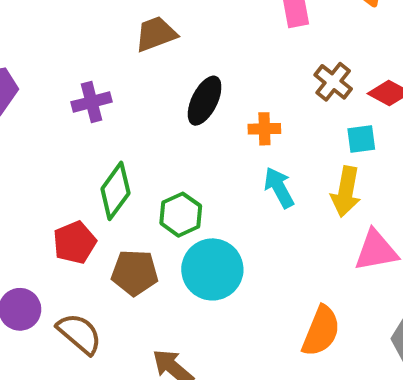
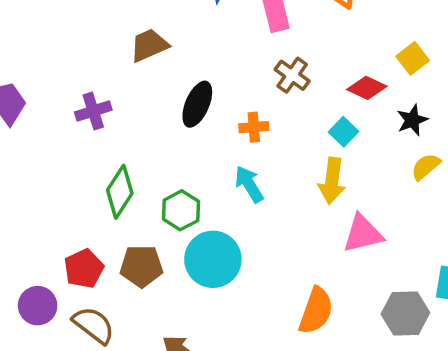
brown cross: (333, 82) -> (292, 75), moved
cyan square: (361, 139) -> (343, 132), turned -36
cyan arrow: (279, 188) -> (249, 184), moved
red pentagon: (75, 242) -> (84, 269), moved

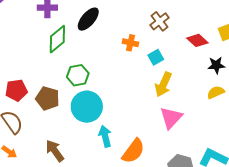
black ellipse: (197, 104) -> (88, 19), moved
cyan square: (343, 132) -> (156, 57), moved
cyan arrow: (249, 184) -> (105, 136), moved
green diamond: (120, 192) -> (57, 39), moved
pink triangle: (363, 234) -> (171, 118), turned -50

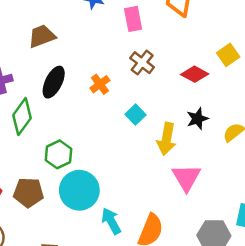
orange cross: (130, 43) -> (100, 84), moved, turned -35
cyan square: (156, 57) -> (136, 115), moved
black star: (216, 65) -> (197, 119), moved

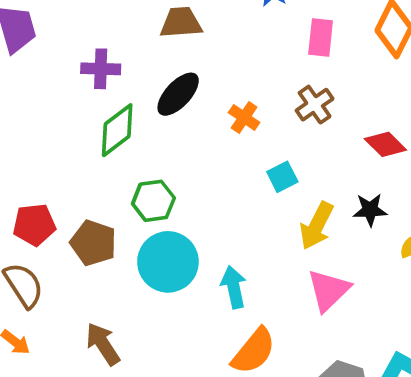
orange cross: (100, 84) -> (244, 117), turned -36
cyan arrow: (111, 221) -> (234, 287), moved

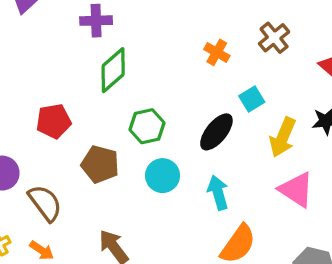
black ellipse: (178, 94) -> (216, 132), moved
red pentagon: (34, 225) -> (54, 121), moved
cyan circle: (168, 262) -> (163, 176), size x0.7
pink triangle: (329, 290) -> (296, 190), turned -39

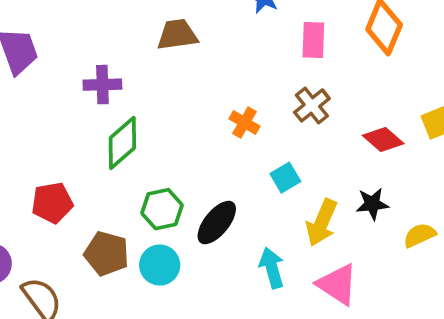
black ellipse: (216, 132) -> (217, 223), moved
cyan circle: (163, 176) -> (160, 265), moved
cyan arrow: (218, 193) -> (272, 268), moved

